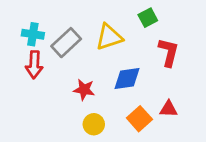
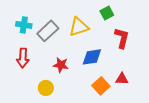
red arrow: (34, 65) -> (23, 58), moved
yellow circle: (94, 124) -> (46, 88), moved

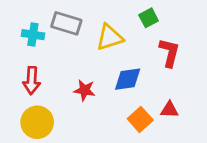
gray rectangle: (48, 31) -> (66, 23), moved, turned 60
yellow circle: (46, 88) -> (37, 122), moved, size x1.5

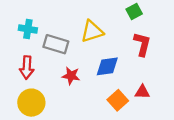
green square: (149, 18) -> (134, 12), moved
gray rectangle: (66, 23) -> (56, 44), moved

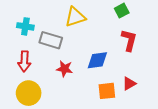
yellow triangle: (92, 31) -> (75, 17), moved
red triangle: (142, 92) -> (129, 84), turned -32
orange square: (118, 100) -> (107, 91), turned 36

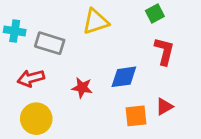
cyan cross: (25, 26) -> (15, 31), moved
gray rectangle: (51, 40) -> (50, 43), moved
red arrow: (24, 61) -> (31, 78), turned 72

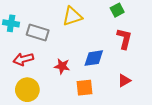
orange square: (136, 116) -> (85, 88), moved

